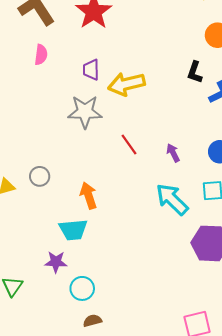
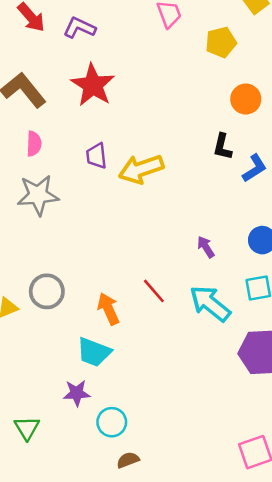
gray star: (85, 112) -> (38, 195), moved
red line: (129, 144) -> (154, 291), moved
gray circle: (40, 176) -> (47, 291), size x1.4
cyan trapezoid: (73, 230) -> (94, 352), turned 32

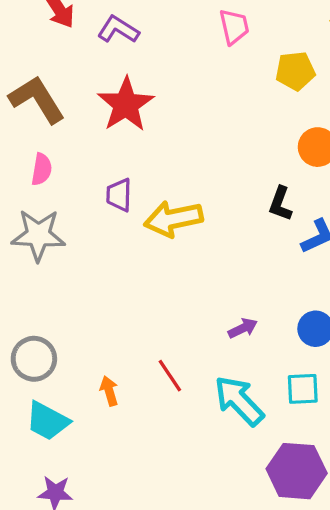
purple arrow: (206, 247) -> (243, 328), turned 90
orange arrow: (108, 309) -> (109, 391), size x0.7
cyan trapezoid: (94, 352) -> (47, 421), moved

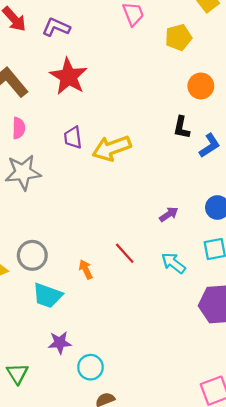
cyan arrow: (239, 401) -> (173, 263), size x0.7

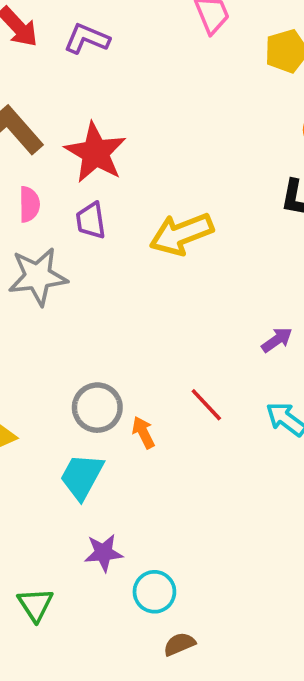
red star: (69, 77) -> (95, 153), moved
purple trapezoid: (73, 138) -> (91, 221), moved
gray circle: (32, 255) -> (97, 408), moved
cyan trapezoid: (47, 296) -> (82, 476), turned 100

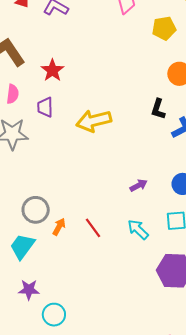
red star: (95, 153) -> (52, 70), size x0.7
red line: (206, 405) -> (93, 228), moved
orange arrow: (143, 432) -> (59, 227), turned 48

